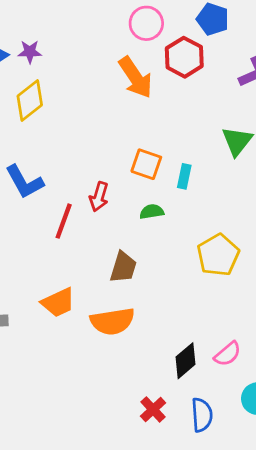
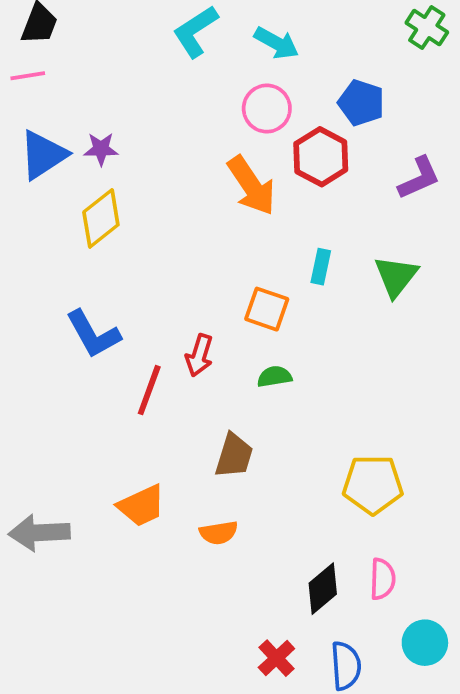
cyan rectangle: (184, 176) -> (321, 267), moved
yellow pentagon: (218, 255) -> (373, 485), moved, turned 30
orange semicircle: (112, 321) -> (219, 533), size x0.6
pink semicircle: (228, 354) -> (382, 579), turned -48

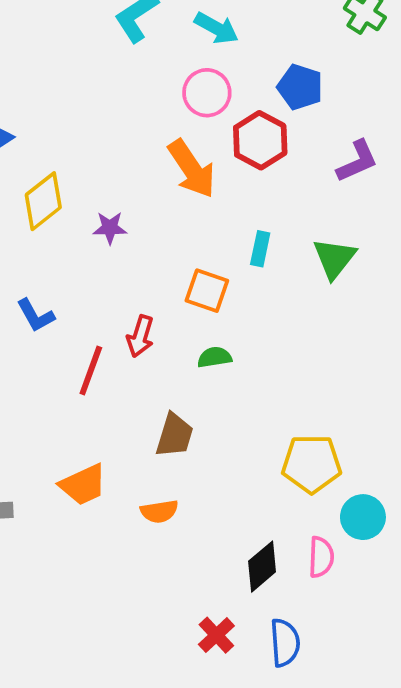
purple star: (101, 149) -> (110, 228), moved
blue L-shape: (93, 334) -> (36, 315), size x0.7
cyan circle: (425, 643) -> (363, 517), moved

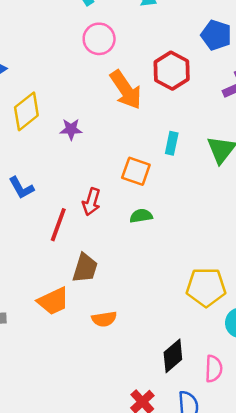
blue pentagon: (300, 87) -> (216, 35), moved
pink circle: (207, 93) -> (99, 39), moved
brown trapezoid: (175, 435) -> (85, 268), moved
pink semicircle: (321, 557) -> (214, 369), moved

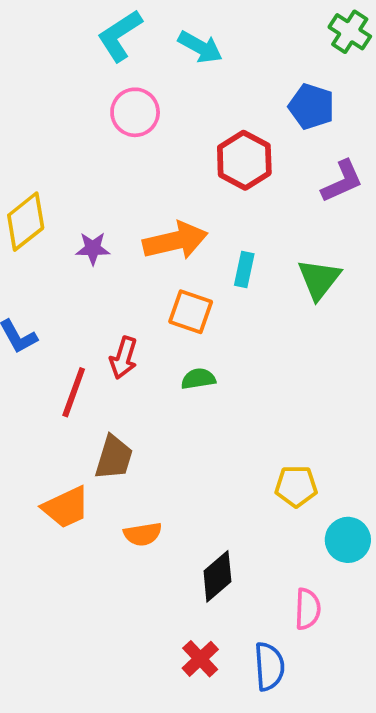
orange arrow: (126, 90) -> (175, 241), moved, turned -69
yellow pentagon: (206, 287) -> (296, 486), size x0.7
black diamond: (173, 356) -> (217, 576), moved

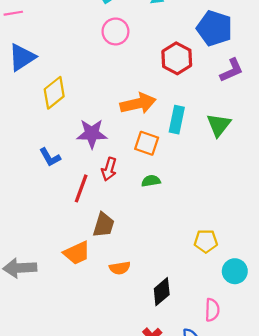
blue pentagon: (311, 107) -> (214, 28), size x1.4
purple star: (93, 248) -> (92, 134), moved, size x1.6
cyan rectangle: (244, 270) -> (177, 120), size x1.4

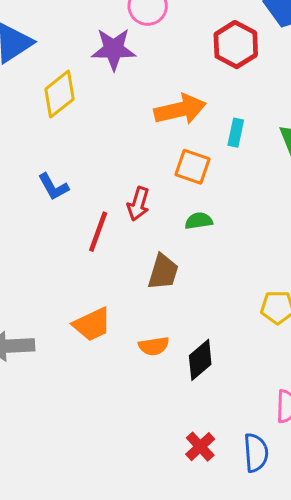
cyan rectangle: (177, 120) -> (236, 133), size x0.7
purple star: (92, 134) -> (114, 49), moved
brown trapezoid: (104, 225) -> (163, 272), moved
black diamond: (162, 292) -> (200, 360), moved

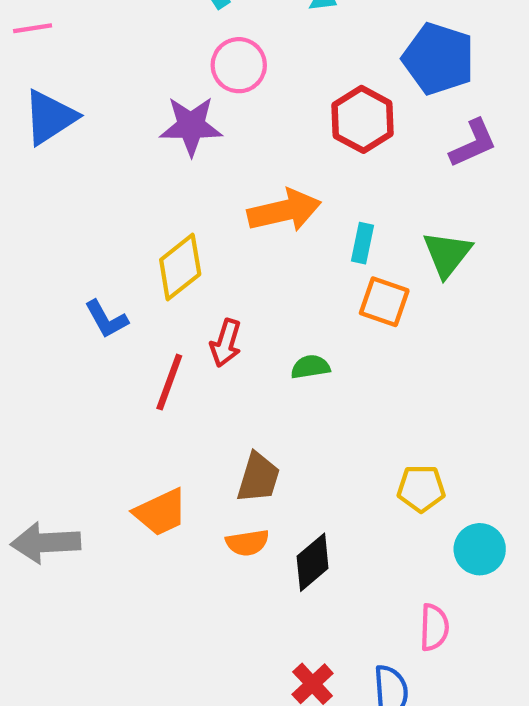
yellow diamond: (60, 94) -> (180, 267), moved
orange square: (192, 167) -> (384, 302), moved
brown trapezoid: (163, 272) -> (258, 478), moved

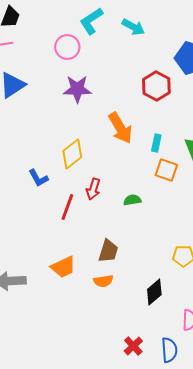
pink circle: (239, 65) -> (67, 47), moved
orange arrow: (284, 211) -> (120, 128), turned 72
black diamond: (313, 562) -> (154, 292), moved

